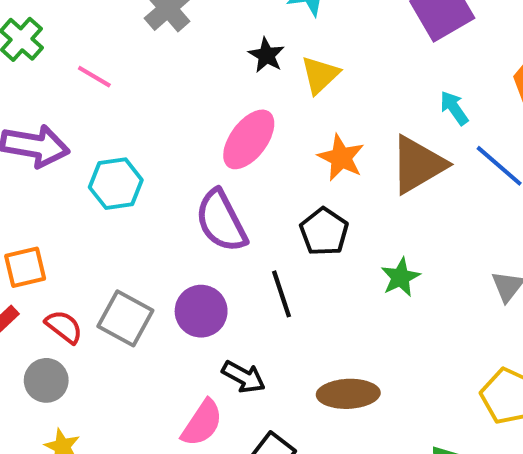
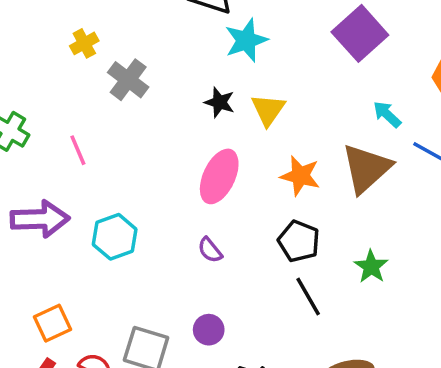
pink line: (94, 77) -> (78, 150), turned 48
purple semicircle: (221, 221) -> (210, 250), size x0.5
black line: (281, 294) -> (308, 296), moved
purple circle: (201, 311) -> (209, 330), size x0.7

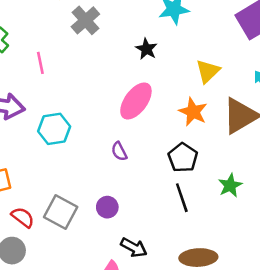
yellow triangle: (268, 110) -> (208, 71), moved

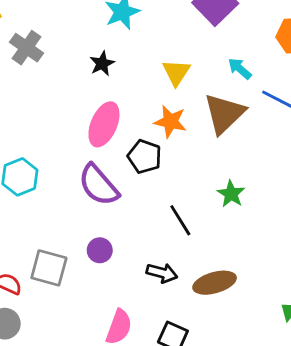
black star: (146, 49) -> (102, 64), turned 30
purple semicircle: (119, 151) -> (99, 185), size x2.0
black pentagon: (183, 158) -> (144, 157), moved
black arrow: (134, 248) -> (162, 273), moved

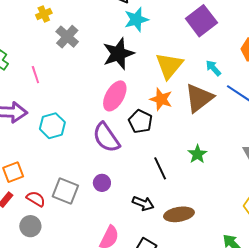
black star: (102, 64) -> (118, 54), size x1.8
yellow triangle: (176, 72) -> (169, 66), size x1.4

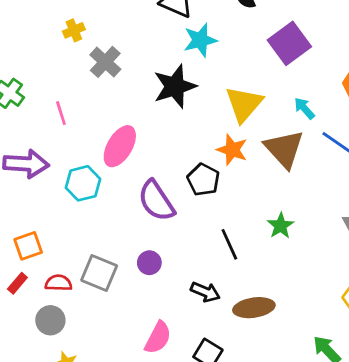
pink ellipse: (115, 96) -> (120, 146), moved
brown triangle: (199, 98) -> (284, 149), turned -36
red semicircle: (36, 199) -> (58, 283), turned -30

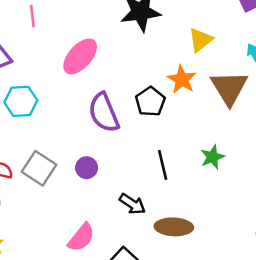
yellow triangle: (244, 104) -> (201, 40), size x0.7
cyan hexagon: (83, 183) -> (21, 101), moved

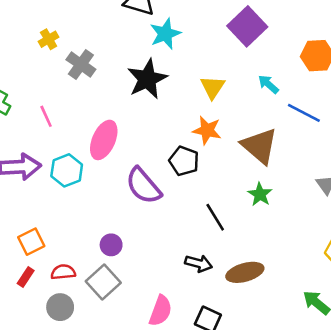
brown triangle: (229, 88) -> (260, 146), moved
cyan hexagon: (21, 101) -> (67, 170), moved
gray square: (39, 168) -> (103, 282), moved, turned 32
purple circle: (87, 168) -> (111, 245), moved

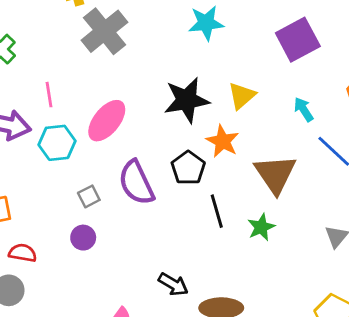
gray cross: (81, 64) -> (104, 31), size x1.4
black star: (147, 79) -> (187, 100), moved
pink line: (46, 116) -> (49, 95), moved
black line: (215, 217) -> (217, 211), moved
gray square: (103, 282) -> (89, 196), moved, size x0.6

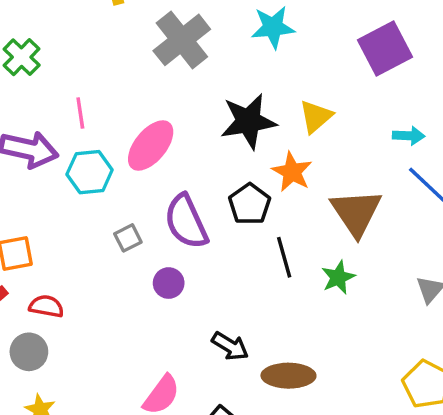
gray cross: (104, 31) -> (182, 40), moved
cyan arrow: (304, 109) -> (409, 136), moved, turned 125
purple circle: (83, 238) -> (169, 283), moved

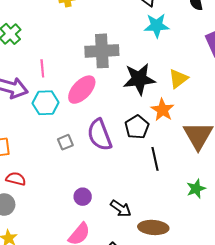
gray cross: (182, 40) -> (102, 51), moved, turned 32
green star: (338, 277) -> (196, 189), moved
purple circle: (169, 283) -> (83, 197), moved

